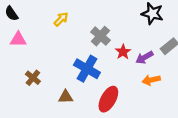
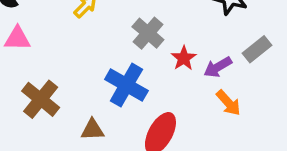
brown cross: (33, 78) -> (41, 99), size x1.5
orange arrow: (151, 80) -> (228, 103), turned -120

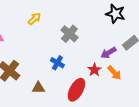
red star: (184, 58) -> (94, 70), moved
blue cross: (126, 85) -> (57, 63), size x0.6

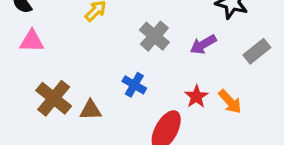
purple arrow: (108, 53) -> (203, 44), moved
brown triangle: (38, 88) -> (91, 110), moved

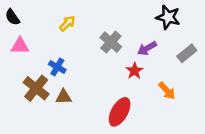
blue cross: (134, 85) -> (57, 67), moved
red star: (196, 97) -> (135, 71), moved

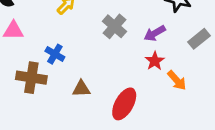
red star: (135, 71) -> (155, 61), moved
brown cross: (36, 88) -> (31, 78), turned -30
brown triangle: (64, 97) -> (81, 89), moved

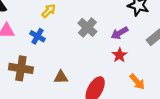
blue cross: (55, 54) -> (38, 36), moved
orange arrow: (177, 80) -> (137, 82), moved

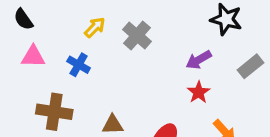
gray cross: (87, 27) -> (137, 35), moved

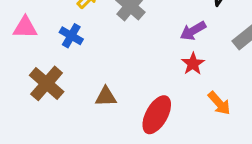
brown cross: (54, 112) -> (47, 83), turned 32

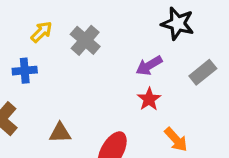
blue cross: (71, 36) -> (25, 71), turned -35

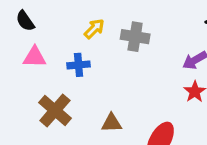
gray cross: (85, 40) -> (135, 37), turned -32

